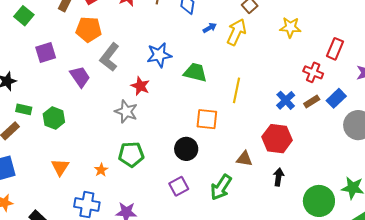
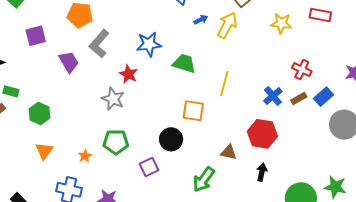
red rectangle: (335, 49) -> (320, 15), moved, turned 75
green hexagon: (54, 118) -> (39, 114), moved
purple square: (179, 186) -> (149, 167), moved

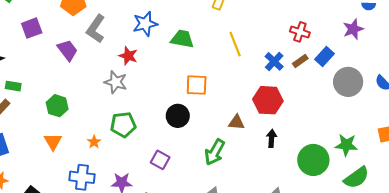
yellow line: (224, 84) -> (235, 44), moved, turned -30
green hexagon: (39, 114) -> (57, 106), moved
purple square: (149, 167) -> (160, 160), moved, turned -30

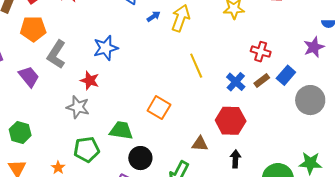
green trapezoid: (182, 39) -> (121, 130), moved
orange square: (197, 85) -> (159, 108), turned 30
black circle: (178, 116) -> (140, 158), moved

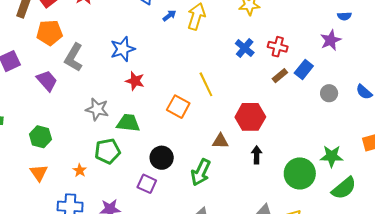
yellow line: (196, 66) -> (206, 84), moved
red star: (90, 80) -> (135, 81), moved
blue cross: (236, 82) -> (245, 48), moved
gray circle: (310, 100) -> (329, 93), size x0.6
green trapezoid: (121, 130) -> (128, 123), moved

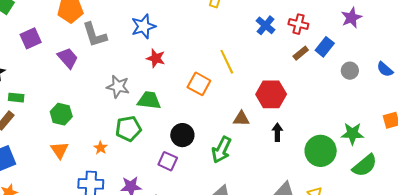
gray L-shape: (74, 57) -> (95, 35), turned -48

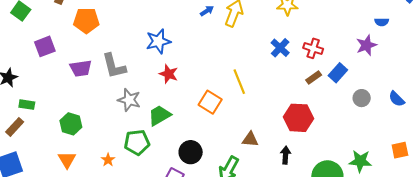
gray L-shape: (95, 35) -> (114, 66), moved
purple trapezoid: (68, 58) -> (81, 68), turned 120
red hexagon: (271, 94) -> (298, 118), moved
green trapezoid: (149, 100) -> (159, 115), turned -40

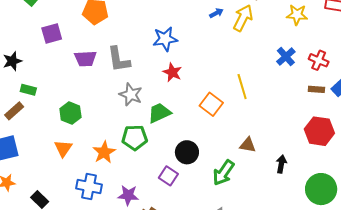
brown rectangle: (314, 78) -> (316, 89), turned 35
red hexagon: (298, 118) -> (319, 131), moved
orange star: (108, 160) -> (104, 152), size x1.6

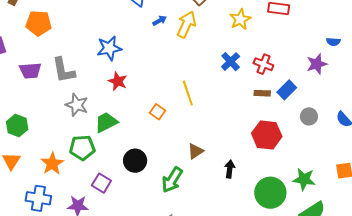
yellow star: (297, 15) -> (240, 19), turned -30
orange square: (211, 104) -> (158, 112), size x0.7
brown triangle: (248, 145) -> (195, 151), turned -42
purple square: (168, 176) -> (101, 183), moved

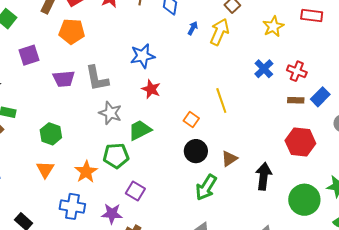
blue arrow: (160, 20) -> (193, 28), turned -32
black circle: (135, 161) -> (196, 151), moved
black arrow: (230, 169) -> (264, 176), size x1.5

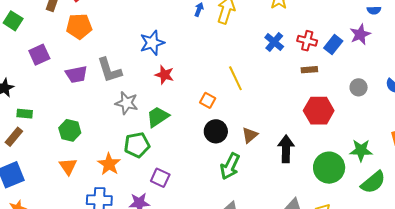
blue rectangle: (320, 97) -> (333, 45), moved

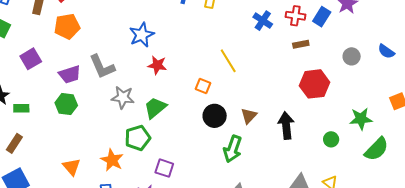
green rectangle: (25, 114) -> (21, 108), moved
green hexagon: (70, 130) -> (66, 104), moved
green circle: (329, 168) -> (331, 139), size x0.5

